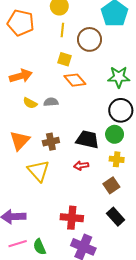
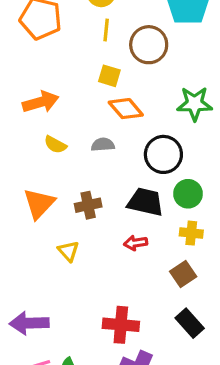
gray semicircle: (51, 102) -> (103, 145), moved
black circle: (121, 110) -> (163, 154), moved
yellow triangle: (38, 171) -> (68, 251), size x0.6

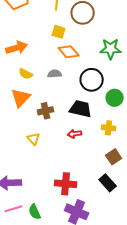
green circle: (188, 194) -> (115, 98), moved
orange triangle: (39, 204) -> (21, 98), moved
brown square: (183, 274) -> (114, 157), moved

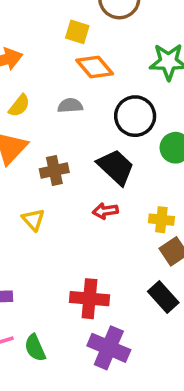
yellow semicircle: (26, 74) -> (19, 106), turned -80
black trapezoid: (81, 109) -> (116, 167), turned 30
yellow cross: (109, 128) -> (161, 220), moved

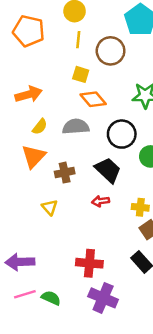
gray semicircle: (70, 106) -> (76, 127), size x1.5
green semicircle: (35, 348) -> (51, 298), turned 138

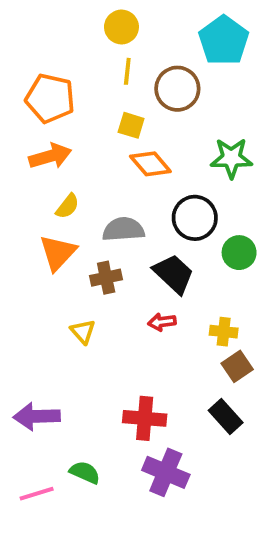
orange pentagon: (29, 31) -> (50, 98), moved
gray semicircle: (76, 127) -> (123, 229), moved
pink line: (25, 294) -> (37, 494), moved

